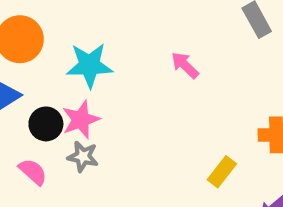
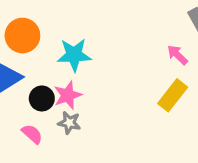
pink arrow: (185, 65) -> (177, 55), moved
yellow rectangle: (222, 172) -> (173, 95), moved, size x1.4

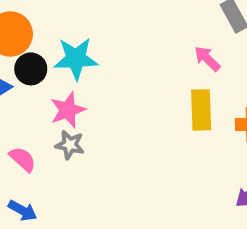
yellow rectangle: (173, 95) -> (201, 110), turned -40
black circle: (42, 98) -> (31, 69), moved

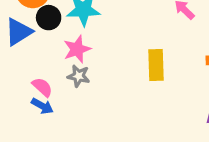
yellow rectangle: (201, 110) -> (156, 65), moved
blue arrow: (23, 211) -> (42, 106), moved

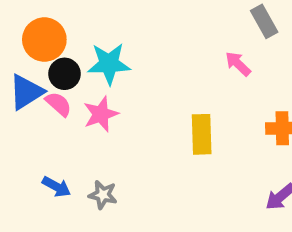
gray star: (79, 76) -> (103, 195), moved
pink semicircle: (42, 87) -> (58, 104), moved

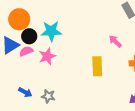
pink arrow: (238, 64) -> (115, 41), moved
pink semicircle: (58, 104) -> (26, 51), turned -64

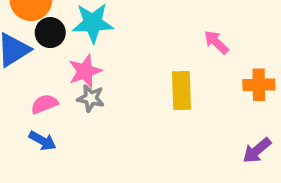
pink semicircle: (26, 51) -> (44, 104), moved
gray star: (48, 96) -> (91, 98), moved

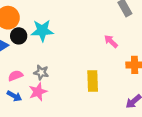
pink star: (85, 71) -> (38, 92), moved
yellow rectangle: (182, 91) -> (93, 81), moved

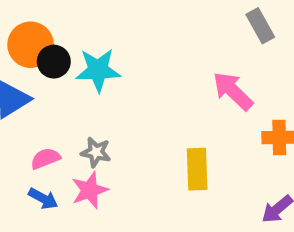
black circle: (19, 36) -> (54, 62), moved
pink arrow: (111, 41) -> (233, 91), size x1.5

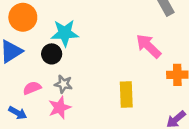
black circle: (54, 62) -> (52, 54), moved
blue arrow: (43, 199) -> (18, 113), moved

